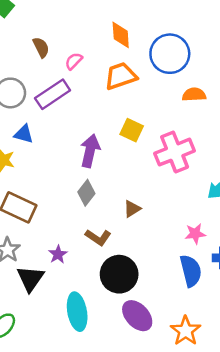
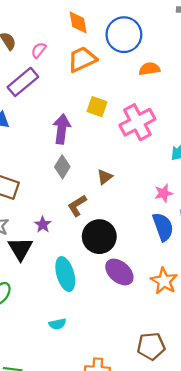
brown L-shape: (98, 237) -> (77, 206), turned 120

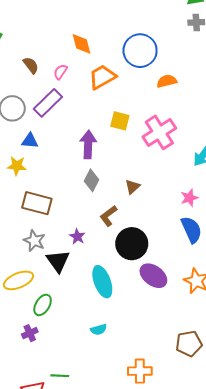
orange diamond: (78, 22) -> (82, 44), moved

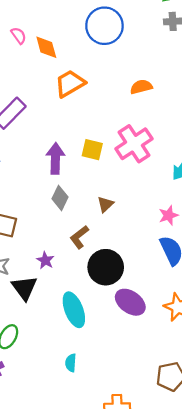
blue circle: (140, 51) -> (104, 26), moved
pink semicircle: (60, 72) -> (19, 36), moved, turned 112
yellow square: (120, 121) -> (92, 150), moved
cyan semicircle: (99, 330) -> (71, 363), turned 112

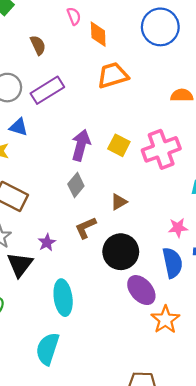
black circle: (106, 267) -> (121, 252), moved
purple ellipse: (130, 302) -> (141, 290), moved
cyan semicircle: (71, 363) -> (47, 349), size x1.8

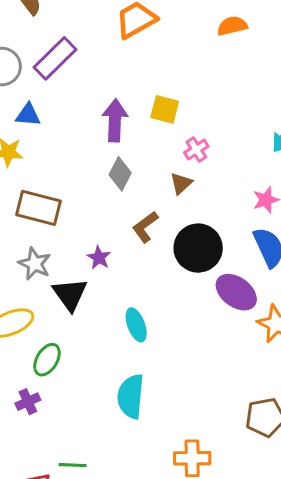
pink cross: (161, 149) -> (196, 150), moved, size x0.5
cyan ellipse: (63, 298) -> (136, 325), size x0.7

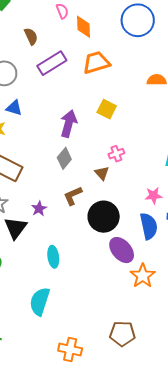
purple rectangle: (55, 58) -> (52, 63), moved
yellow square: (165, 109) -> (107, 109), moved
brown triangle: (181, 183) -> (102, 173), turned -42

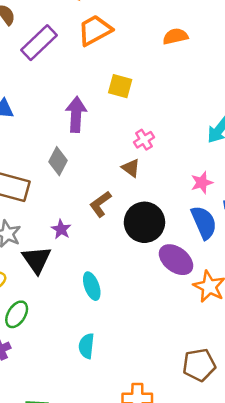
gray diamond: (64, 158) -> (58, 161), moved
cyan semicircle: (40, 301) -> (86, 346), size x0.7

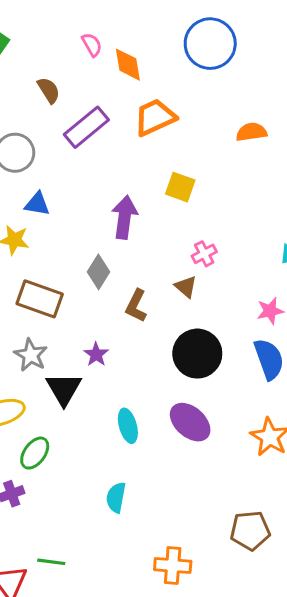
brown L-shape: (100, 204) -> (136, 306), moved, turned -32
purple ellipse: (176, 260) -> (190, 422), moved

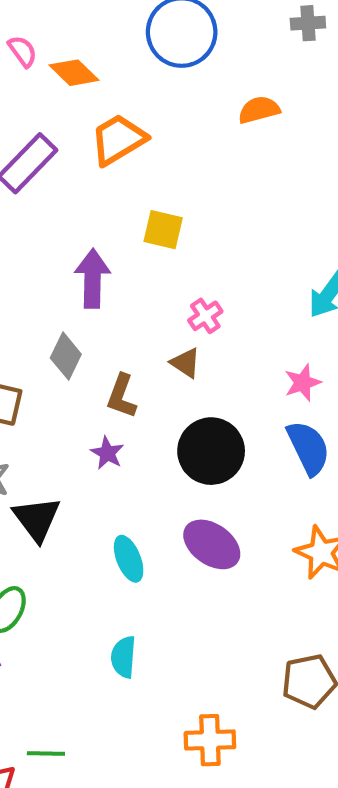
orange diamond: (128, 65) -> (74, 73), turned -30
orange semicircle: (251, 132) -> (259, 110), moved
purple star: (96, 354) -> (107, 453), moved

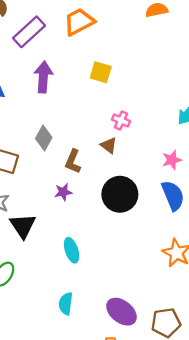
purple arrow: (93, 279) -> (43, 77), moved
pink cross: (205, 316) -> (121, 120), turned -36
purple star: (107, 453) -> (63, 192), turned 30
purple ellipse: (212, 544) -> (121, 312), moved

